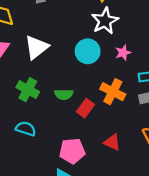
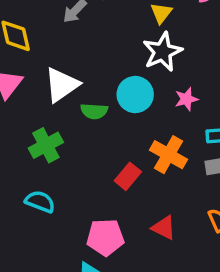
green cross: (28, 90) -> (46, 145), turned 30
green semicircle: (64, 94) -> (94, 111), moved

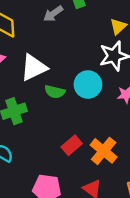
orange cross: (168, 155) -> (104, 151), moved

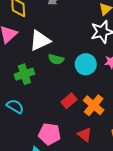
cyan circle: (88, 85) -> (86, 64), moved

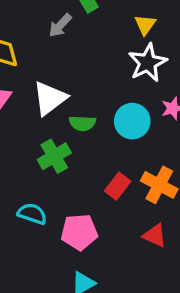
green cross: (24, 74) -> (54, 156), moved
pink pentagon: (49, 134) -> (79, 232), moved

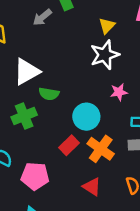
cyan circle: (132, 121) -> (86, 117), moved

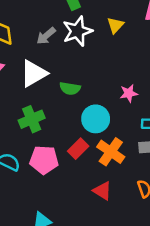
gray arrow: (42, 17) -> (46, 36), moved
white star: (105, 55) -> (77, 31), moved
green semicircle: (49, 94) -> (70, 88), moved
pink pentagon: (35, 176) -> (44, 160), moved

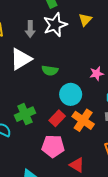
gray arrow: (46, 36) -> (30, 29), turned -49
green cross: (32, 119) -> (25, 114), moved
pink pentagon: (44, 160) -> (53, 146), moved
red triangle: (102, 191) -> (77, 165), moved

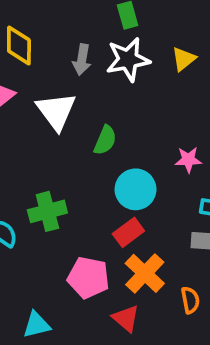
white triangle: (21, 59) -> (56, 111), turned -45
green semicircle: (50, 70) -> (105, 140), turned -84
red rectangle: (57, 118) -> (128, 232), moved
orange cross: (83, 120) -> (145, 273), moved

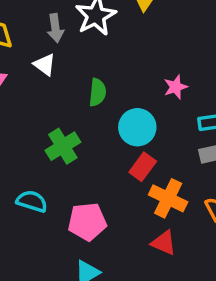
white triangle: (56, 111) -> (45, 65), moved, size x0.6
green cross: (47, 211) -> (63, 146), moved
pink pentagon: (88, 278) -> (87, 222), moved

